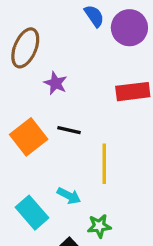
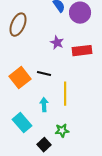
purple star: (56, 83) -> (57, 43), moved
cyan arrow: (69, 196) -> (44, 105), moved, turned -120

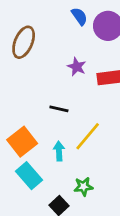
orange square: (20, 78) -> (22, 142), moved
yellow line: (65, 94) -> (88, 136), turned 40

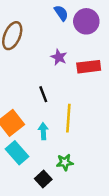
black line: (59, 109) -> (43, 94), turned 56
yellow line: (88, 136) -> (68, 118), turned -36

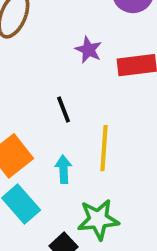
green star: (65, 162) -> (98, 219), size x1.5

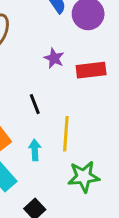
green star: (98, 219) -> (84, 177), moved

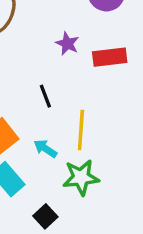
cyan arrow: (35, 150) -> (45, 149), turned -54
green star: (84, 177) -> (81, 177), moved

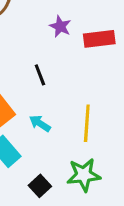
yellow line: (81, 130) -> (87, 123), moved
green star: (81, 177) -> (84, 175), moved

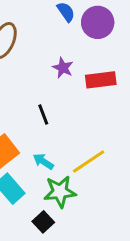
yellow line: (87, 123) -> (89, 161), turned 52
green star: (84, 175) -> (60, 192), moved

